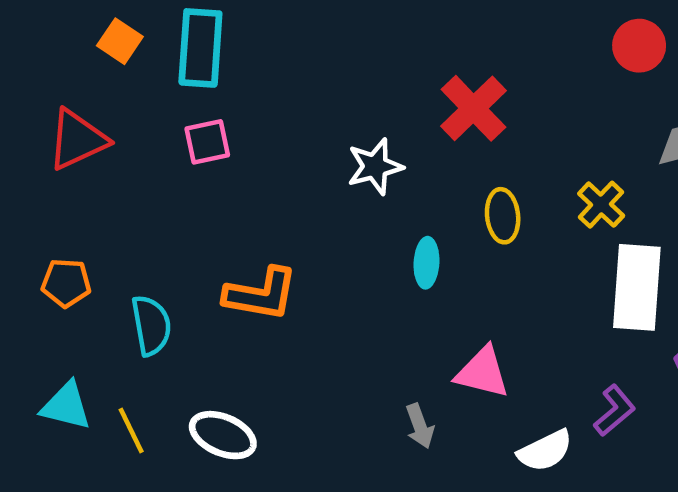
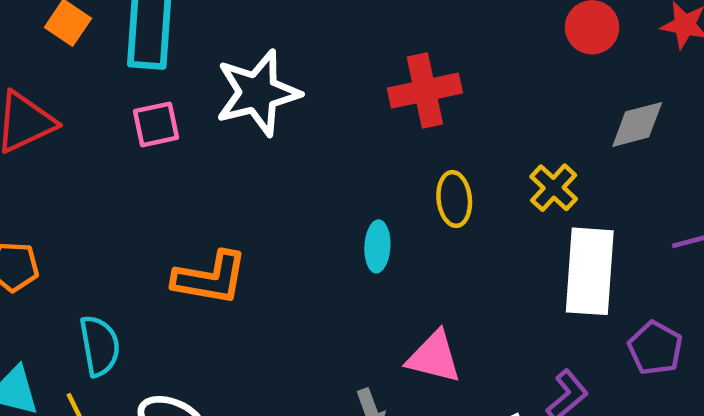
red cross: (473, 108) -> (425, 91), turned 32
white star: (375, 167) -> (258, 93), moved, size x1.5
cyan semicircle: (151, 325) -> (100, 346), moved

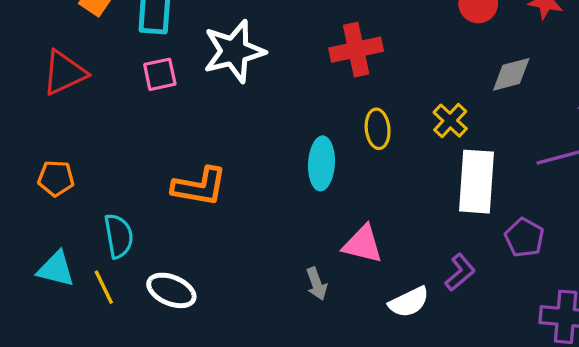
cyan ellipse: (377, 246) -> (321, 163), size x1.4

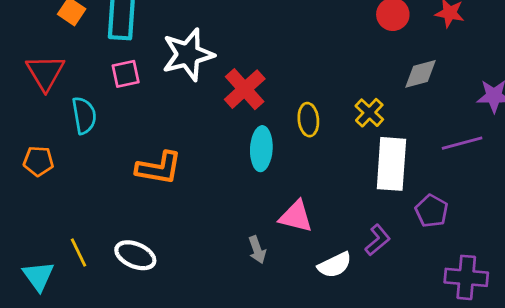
red cross: (356, 50) -> (245, 89), moved, turned -30
red triangle: (64, 73) -> (45, 73), turned -36
cyan semicircle: (119, 236) -> (84, 115), moved
cyan triangle: (56, 269) -> (38, 276), moved, turned 40

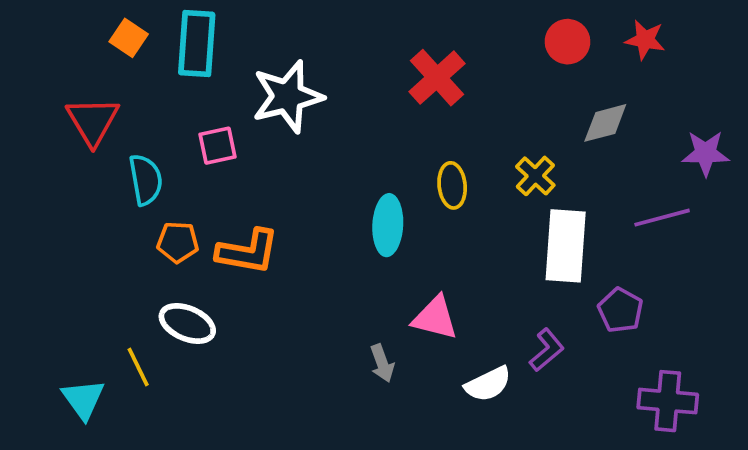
pink square: (126, 74) -> (218, 146), moved
red cross: (245, 89) -> (437, 78), moved
orange pentagon: (38, 161) -> (178, 242), moved
white ellipse: (135, 255) -> (187, 323), moved

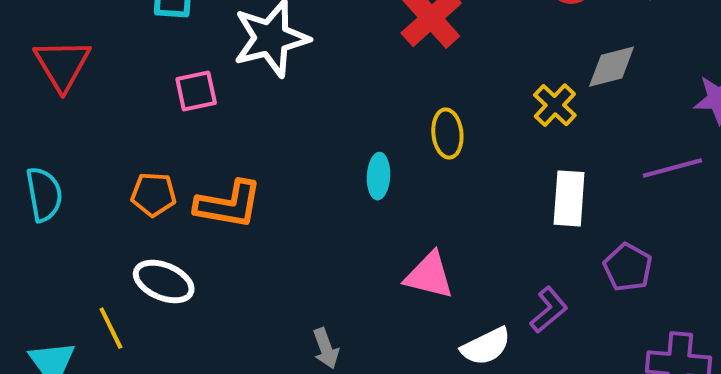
yellow cross: (535, 176) -> (555, 105), moved
cyan semicircle: (146, 180) -> (44, 194), moved
cyan ellipse: (388, 225) -> (378, 176), size x0.7
white rectangle: (566, 246) -> (569, 198), size x0.7
gray arrow: (382, 363) -> (326, 348), moved

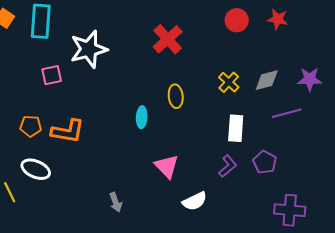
gray diamond: (612, 67) -> (267, 80), moved
pink triangle: (429, 275) -> (167, 166), turned 32
purple L-shape: (549, 310) -> (228, 166), moved

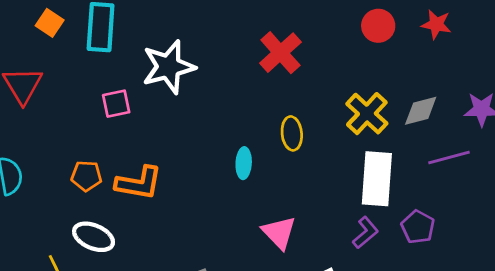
yellow cross: (229, 82) -> (367, 114), size x1.4
white rectangle: (236, 128) -> (377, 179), size x1.4

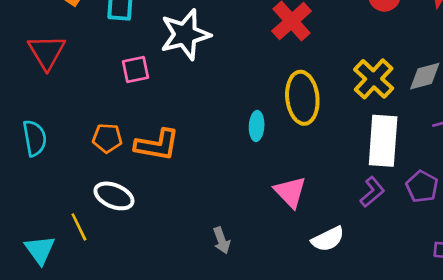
yellow ellipse: (292, 133) -> (302, 98), size x1.6

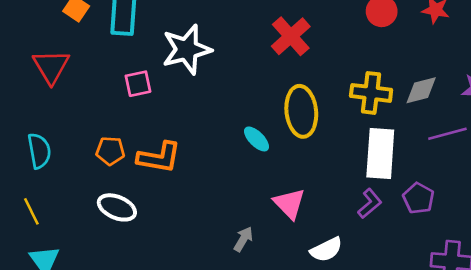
yellow cross: (374, 79) -> (371, 93), turned -36
cyan ellipse: (257, 126) -> (257, 139), turned -48
yellow line: (79, 227) -> (31, 211), moved
gray arrow: (222, 240) -> (243, 239), moved, turned -130

